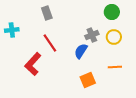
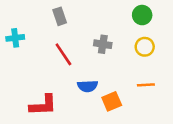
gray cross: (92, 35) -> (103, 44), moved, turned 32
blue semicircle: (81, 51) -> (88, 86), moved, turned -126
red L-shape: (33, 64) -> (43, 105), moved, turned -135

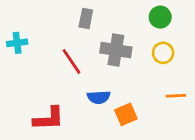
gray rectangle: (60, 16) -> (86, 19), moved, turned 30
gray cross: (103, 44) -> (116, 50), size x1.5
orange line: (146, 85) -> (176, 96), moved

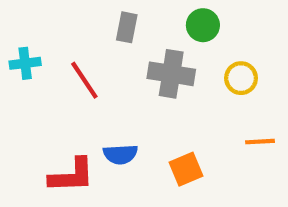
green circle: (160, 17) -> (203, 25), moved
red line: (72, 61) -> (84, 80), moved
blue semicircle: (99, 97) -> (120, 154), moved

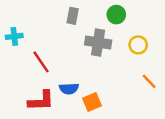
red line: (84, 80) -> (41, 62), moved
orange line: (260, 142) -> (149, 81), turned 49
orange square: (186, 169) -> (92, 102), moved

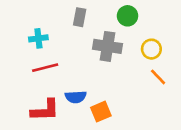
cyan cross: (14, 36) -> (38, 38), moved
red line: (41, 62) -> (45, 68), turned -70
orange line: (149, 81) -> (158, 77), moved

